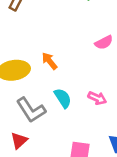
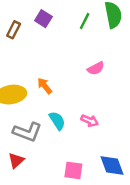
gray L-shape: (31, 110) -> (27, 132), turned -36

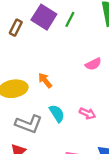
purple square: (43, 19) -> (44, 17), size x1.5
green line: (85, 21) -> (70, 19), moved

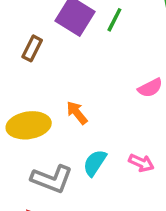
brown rectangle: (16, 28) -> (32, 48), moved
cyan semicircle: (57, 113) -> (95, 163), turned -114

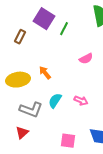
green line: (114, 20) -> (64, 29), moved

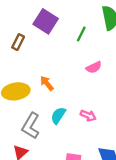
green line: (64, 29) -> (81, 34), moved
gray L-shape: (31, 110) -> (31, 126), turned 100

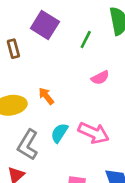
brown rectangle: (18, 42) -> (13, 49), turned -42
pink arrow: (88, 116) -> (94, 133), size x1.6

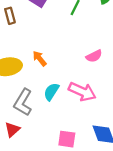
pink semicircle: (100, 78) -> (94, 56), moved

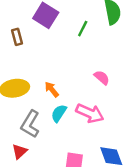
pink semicircle: (94, 56) -> (102, 77), turned -112
orange arrow: (40, 58) -> (52, 89), moved

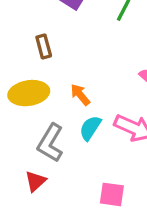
brown rectangle: (17, 37) -> (44, 47), moved

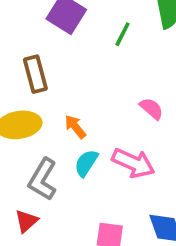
brown rectangle: (44, 47) -> (35, 74), size x1.4

